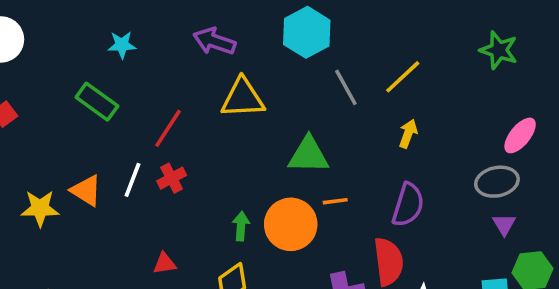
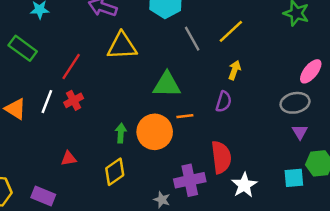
purple semicircle: (408, 205) -> (224, 102), moved, size x0.7

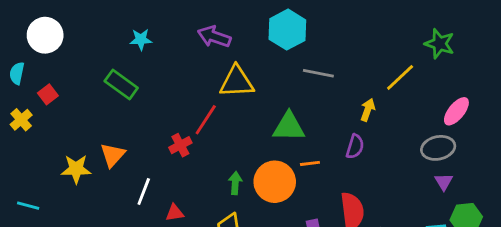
yellow line: (231, 31) -> (400, 77), moved
gray line: (192, 39) -> (318, 73), turned -50
red line: (71, 67) -> (206, 120), moved
white line: (47, 102) -> (144, 192), moved
orange triangle: (15, 109) -> (113, 155), turned 40

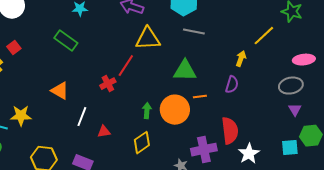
gray line: (318, 73) -> (194, 32), moved
pink ellipse: (456, 111) -> (304, 60), turned 45
orange triangle: (113, 155) -> (60, 91), turned -42
yellow star: (76, 169) -> (21, 116), moved

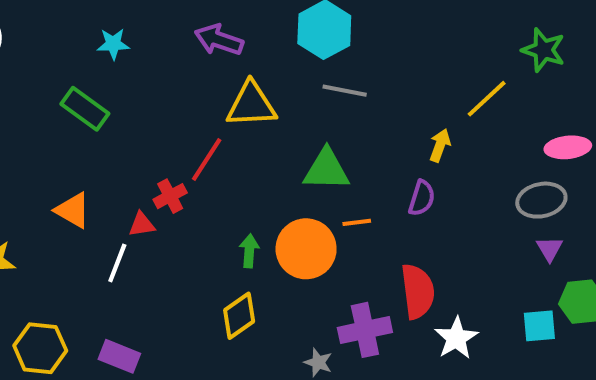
red triangle: (104, 132) -> (142, 224), moved

